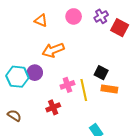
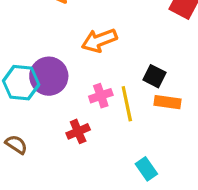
orange arrow: (53, 50) -> (99, 40), moved
purple circle: (35, 73) -> (49, 76), size x1.5

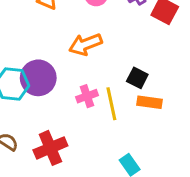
red cross: (78, 131) -> (50, 148), moved, size x1.5

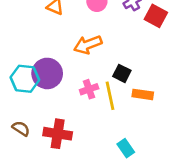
black square: (137, 78) -> (122, 73), moved
red cross: (50, 148) -> (58, 134), turned 32

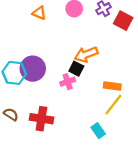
orange arrow: (88, 45) -> (86, 54), moved
black square: (122, 73) -> (76, 69), moved
yellow line: (110, 96) -> (113, 105), moved, turned 50

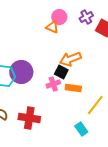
orange triangle: (39, 13) -> (52, 27), moved
orange rectangle: (112, 86) -> (73, 88), moved

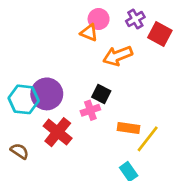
orange arrow: (70, 59) -> (118, 56), moved
orange rectangle: (73, 88) -> (129, 128), moved
red cross: (29, 118) -> (58, 132), moved, turned 30

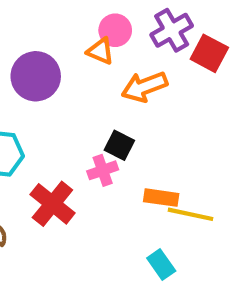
purple cross: (135, 19) -> (172, 30), size x1.4
purple circle: (47, 94) -> (36, 76), moved
yellow line: (148, 139) -> (190, 214), turned 64

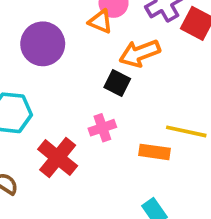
black square: (119, 145) -> (117, 83), moved
yellow line: (190, 214) -> (186, 131), moved

